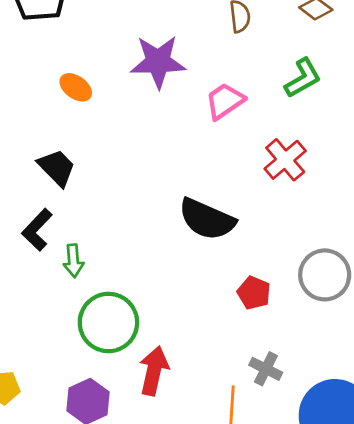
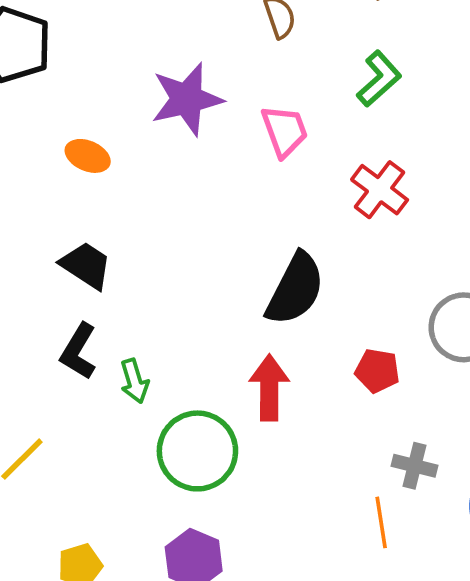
pink trapezoid: (225, 101) -> (285, 131), turned 117
black semicircle: (207, 219) -> (295, 289), turned -74
red arrow: (154, 371) -> (269, 388), moved

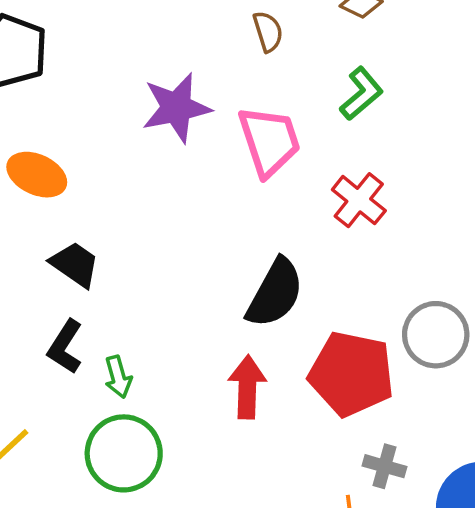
pink trapezoid: (285, 131) -> (269, 141), size x1.4
orange ellipse: (88, 156) -> (37, 175), moved, size x1.4
red pentagon: (377, 371) -> (351, 374), size x2.0
green circle: (197, 451) -> (124, 453), moved

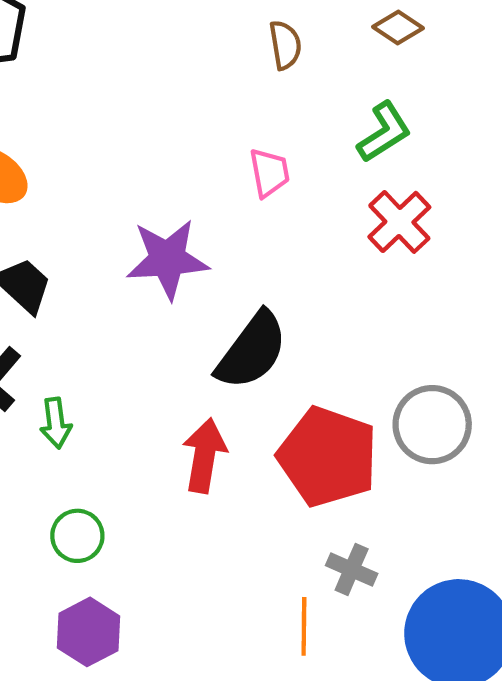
purple star: (176, 108) -> (167, 259), moved
pink trapezoid: (269, 141) -> (269, 173), size x0.6
red cross: (359, 200) -> (399, 222), moved
green circle: (124, 453) -> (77, 536), moved, size x0.6

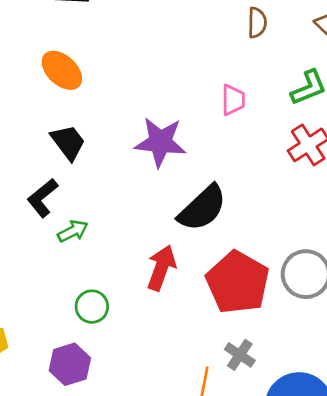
green arrow: (56, 423) -> (73, 231), turned -120
green circle: (77, 536) -> (92, 307), moved

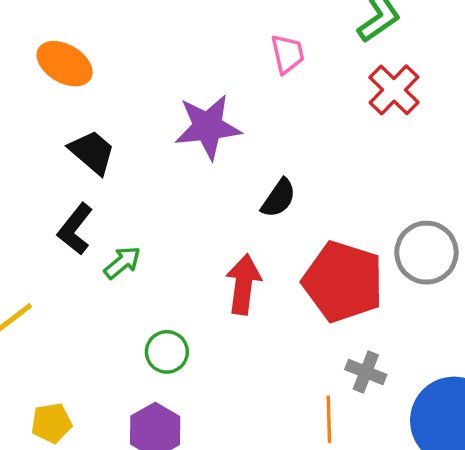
black semicircle: (202, 208) -> (279, 198), size x0.6

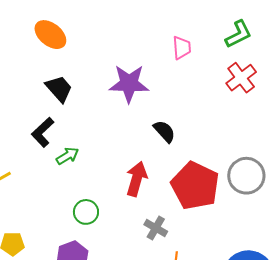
black semicircle: (279, 198) -> (164, 131), turned -85
gray cross: (366, 372) -> (156, 228), moved

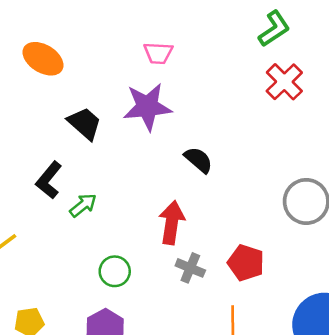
pink trapezoid: (182, 48) -> (158, 53), moved, turned 105
black trapezoid: (59, 89) -> (85, 123), moved
red pentagon: (195, 186) -> (246, 263), moved, size x0.6
gray cross: (156, 228) -> (190, 268), moved

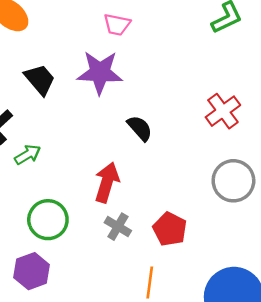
red cross: (284, 82) -> (223, 111), moved
green circle: (115, 271) -> (48, 220), size x1.4

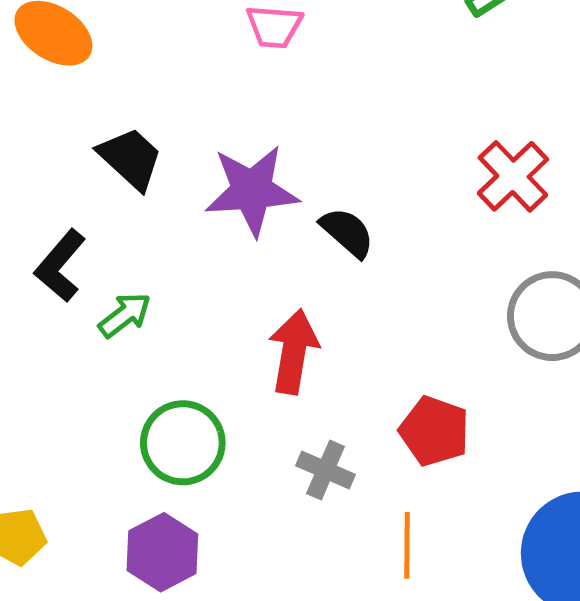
purple star: (100, 72) -> (252, 190), moved
gray cross: (118, 227) -> (326, 470), moved

